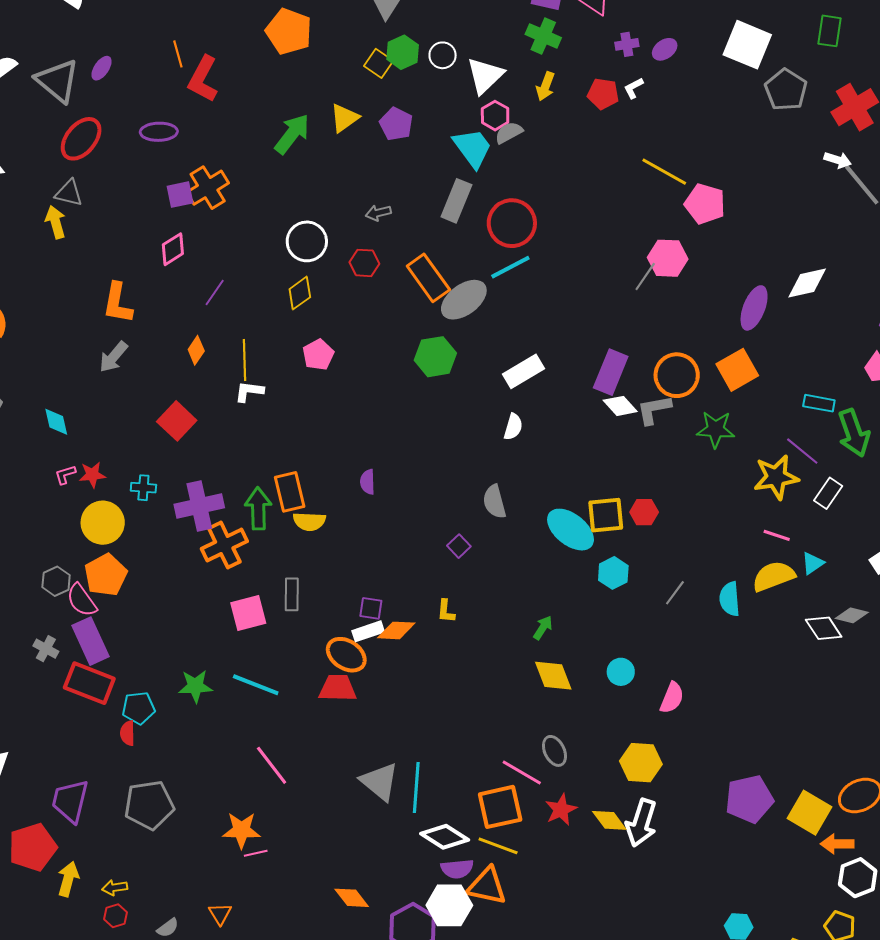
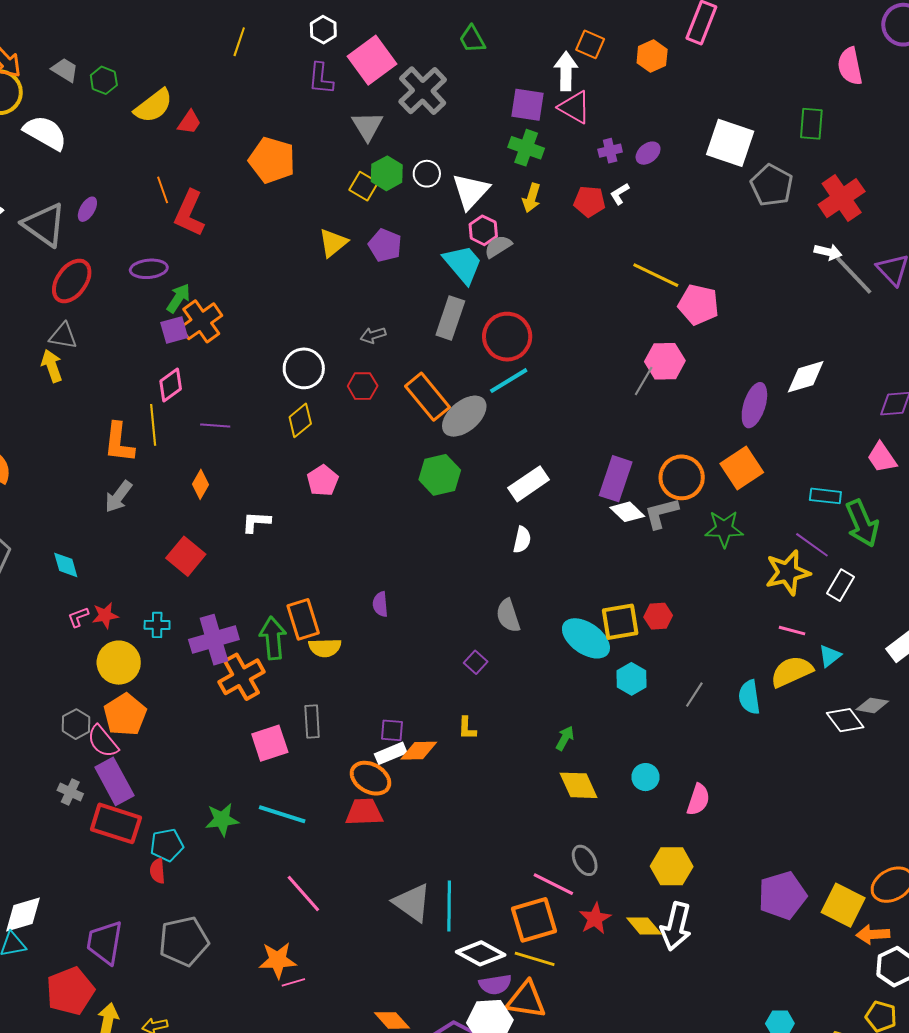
green arrow: (292, 134) -> (178, 298), moved, size x0.7
purple line: (215, 293) -> (215, 426), turned 64
yellow line: (245, 360) -> (153, 425), moved

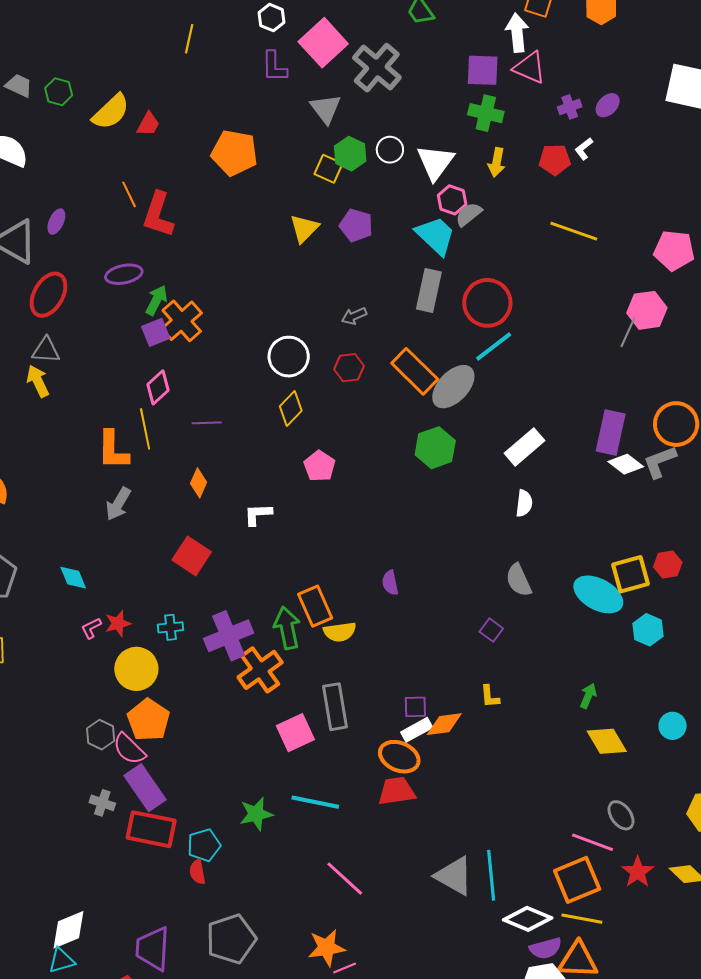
yellow line: (656, 275) -> (574, 231), moved
gray rectangle: (312, 722) -> (335, 707), size x1.4

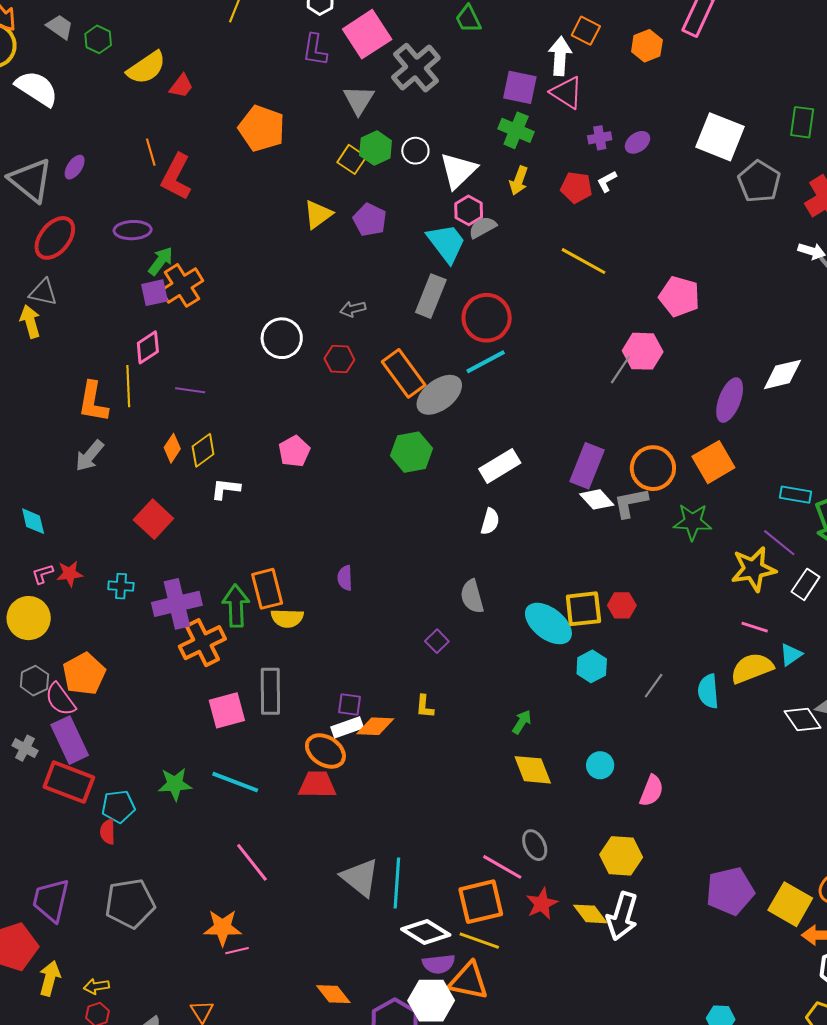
yellow diamond: (291, 409) -> (203, 450), moved
yellow circle: (136, 669) -> (29, 618), moved

